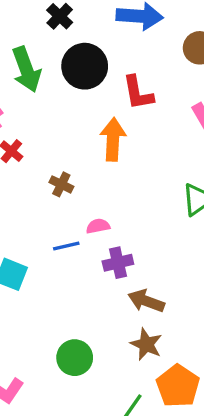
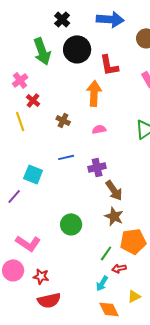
pink semicircle: (98, 226) -> (99, 129), moved
brown arrow: (146, 301) -> (114, 190), turned -145
orange pentagon: (178, 386) -> (133, 241), turned 30

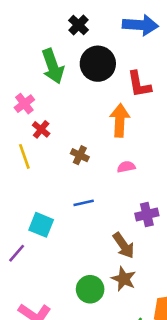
purple cross: (97, 167) -> (147, 214), moved
brown arrow: (114, 190) -> (124, 245), moved
brown star: (114, 216) -> (124, 279), moved

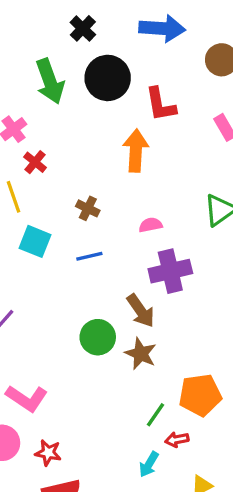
brown cross: (80, 155) -> (88, 208), moved
pink semicircle: (126, 167) -> (151, 225), moved
purple cross: (147, 214) -> (170, 271), size x1.4
cyan square: (41, 225) -> (35, 241), moved
green circle: (90, 289) -> (98, 337), moved

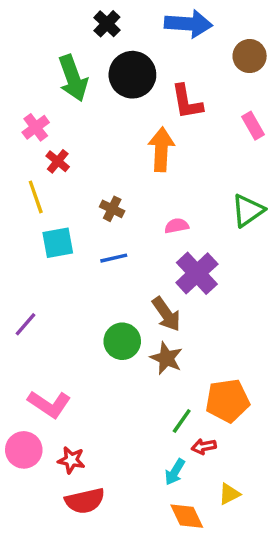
cyan square: (35, 241) -> (58, 243), turned -32
purple cross: (170, 271) -> (197, 273), turned -30

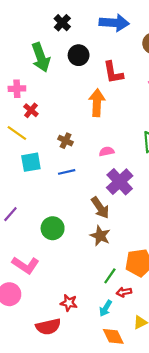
black circle: (132, 75) -> (79, 55), size x0.7
pink cross: (36, 127) -> (17, 89), turned 35
yellow line: (36, 197) -> (17, 133), turned -36
green circle: (122, 341) -> (53, 228), moved
red star: (71, 460) -> (69, 303), moved

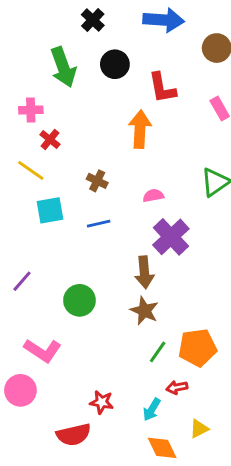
brown arrow: (100, 208) -> (144, 272), turned 30
green line: (110, 276) -> (158, 352), moved

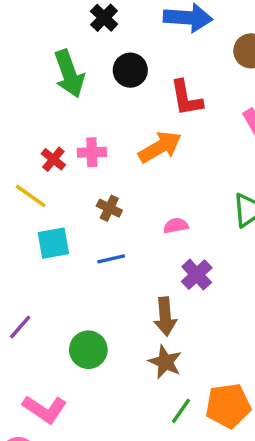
pink cross: (31, 110) -> (92, 152), moved
orange arrow: (140, 129) -> (160, 147), turned 57
purple cross: (171, 237) -> (197, 275), size x0.7

